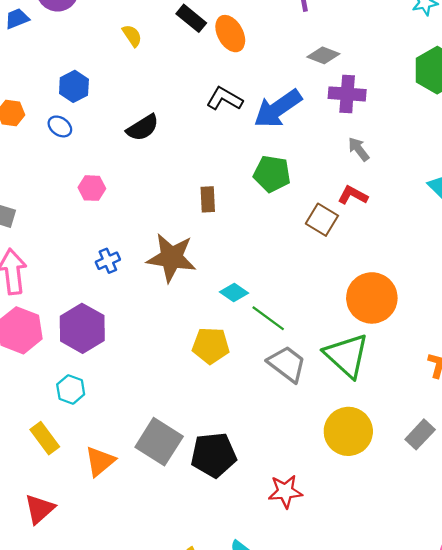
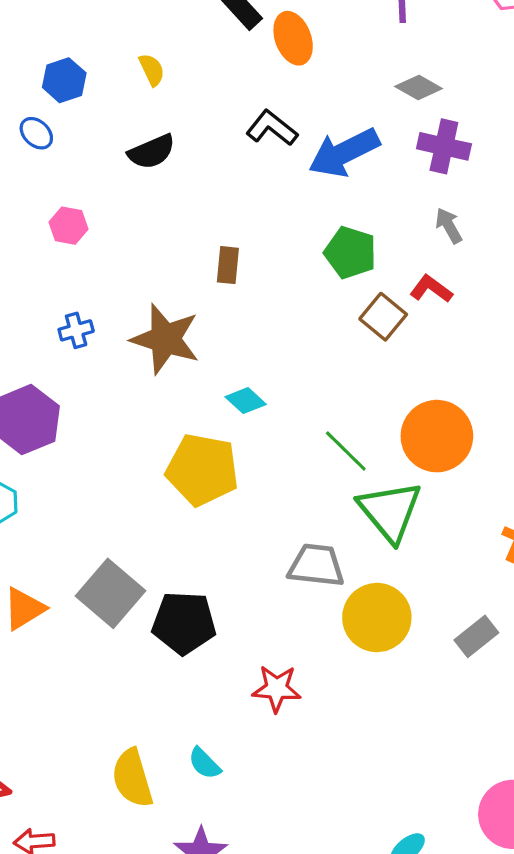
yellow semicircle: (132, 36) -> (152, 70), moved
green pentagon: (272, 174) -> (350, 253), moved
green line: (268, 318) -> (346, 451), moved
yellow pentagon: (211, 346) -> (202, 470), size x1.4
gray trapezoid: (287, 364) -> (316, 565), moved, turned -39

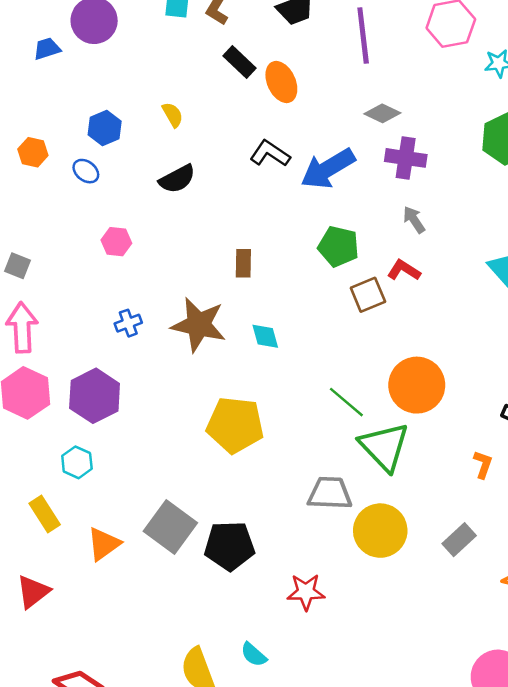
brown square: (383, 317) -> (368, 295), turned 32
cyan diamond: (246, 401) -> (265, 336), moved, turned 36

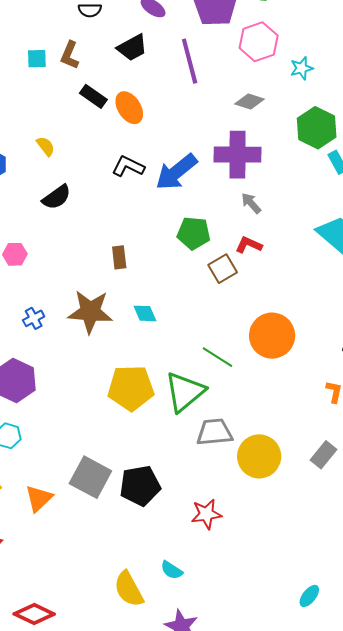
gray diamond: (382, 113) -> (249, 101), moved
purple cross: (406, 158) -> (238, 155), size x1.4
green triangle: (384, 447) -> (185, 392), moved, turned 42

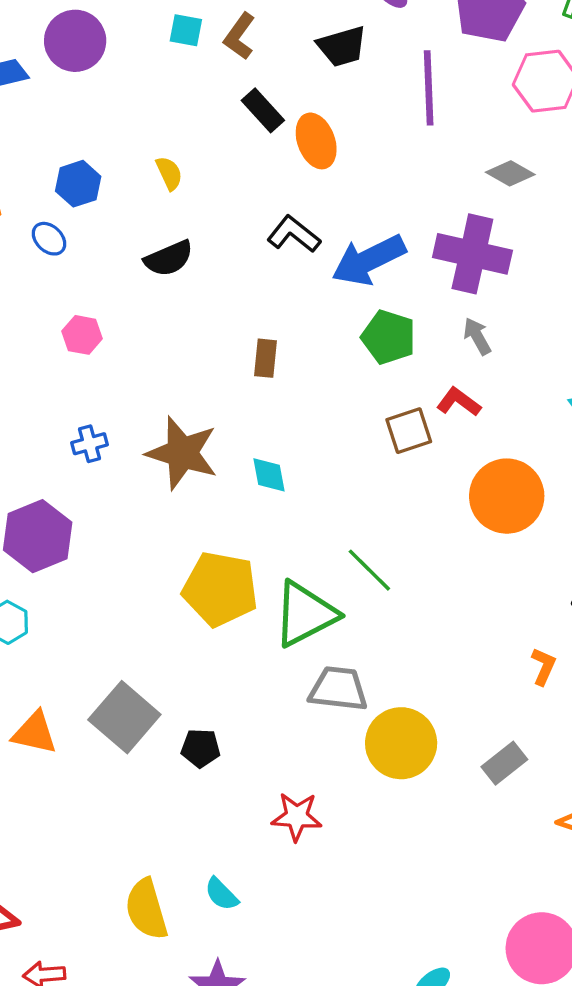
green pentagon: (194, 233) -> (389, 337), moved
brown rectangle: (119, 257) -> (265, 358), moved
orange circle: (272, 336) -> (507, 496), moved
black pentagon: (140, 486) -> (201, 748), size x0.6
orange triangle: (39, 498) -> (35, 733), turned 44

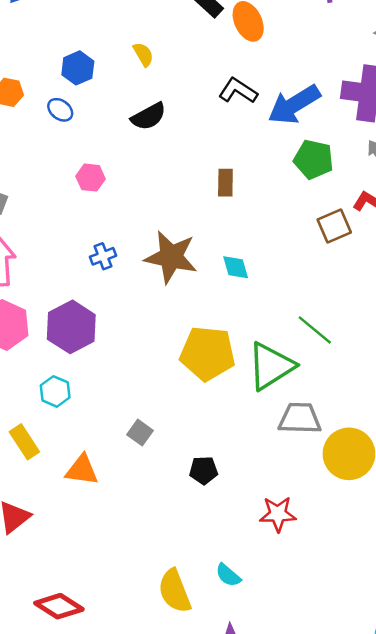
gray square: (124, 717) -> (140, 433), moved, size x0.5

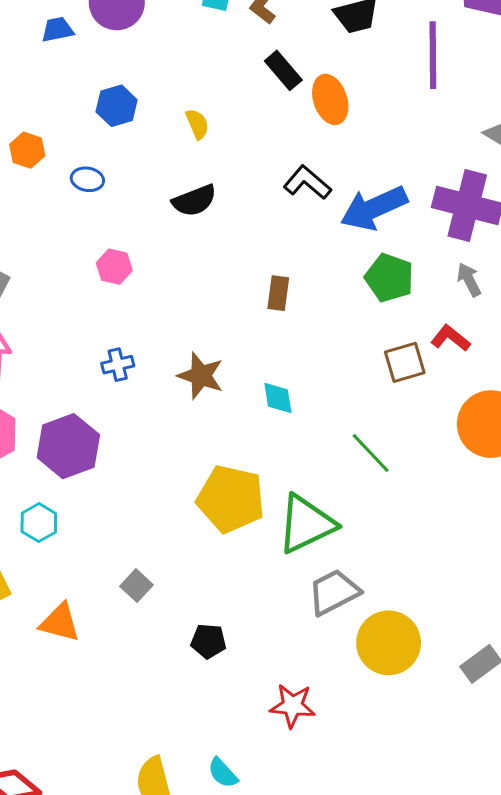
blue hexagon: (78, 68) -> (117, 106), moved
blue ellipse: (60, 110) -> (87, 179), turned -35
brown star: (171, 257) -> (201, 376), size x0.7
green line: (315, 330) -> (371, 453), moved
gray trapezoid: (300, 418) -> (334, 592), turned -36

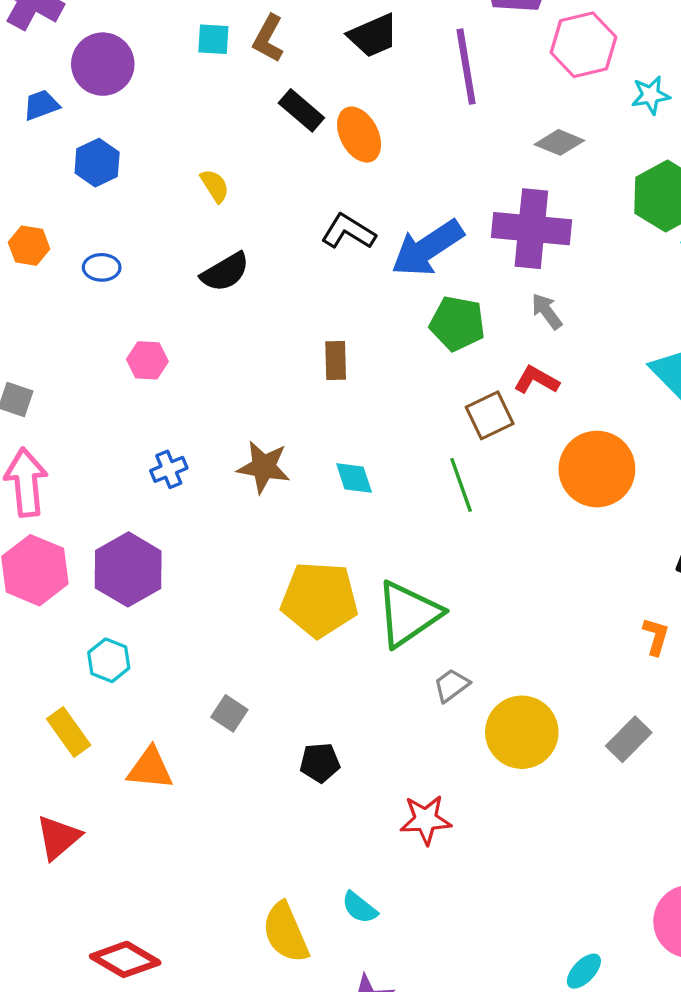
blue hexagon: (117, 106) -> (97, 163), moved
green line: (371, 453) -> (461, 485), moved, turned 33
gray trapezoid: (334, 592) -> (451, 685), size x0.6

